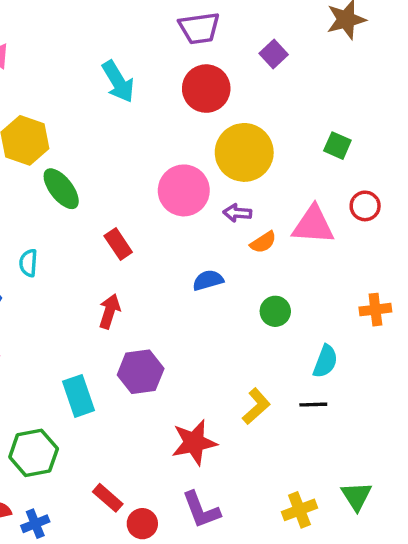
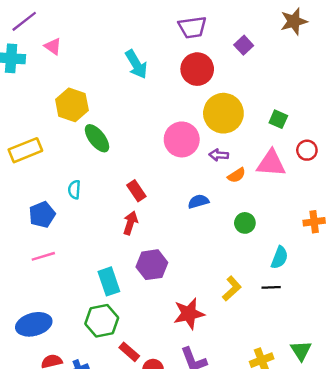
green square: (337, 146) -> (278, 119), moved
red rectangle: (118, 244) -> (136, 191), moved
green hexagon: (34, 453) -> (102, 321), moved

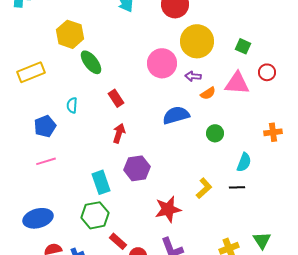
red rectangle: (136, 191) -> (116, 98), moved
blue semicircle: (198, 201) -> (176, 115), size x1.5

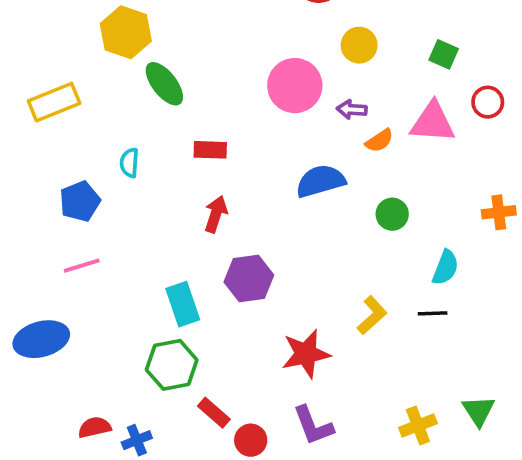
yellow circle: (197, 41) -> (359, 45), size x0.6
red rectangle: (116, 98) -> (210, 150), turned -54
blue ellipse: (38, 218) -> (41, 339), moved

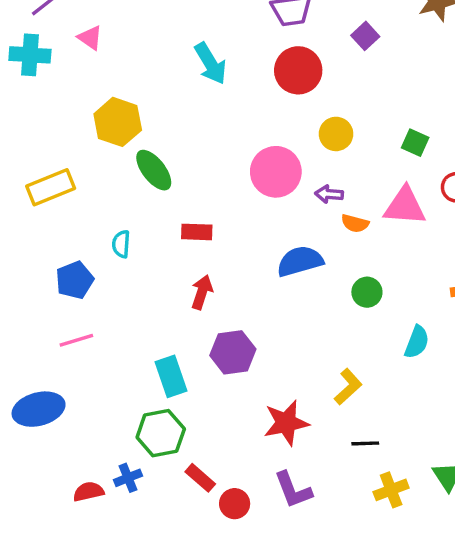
orange semicircle: (379, 141) -> (355, 223), turned 48
black line: (433, 313) -> (365, 443), moved
blue cross: (137, 440) -> (128, 478), moved

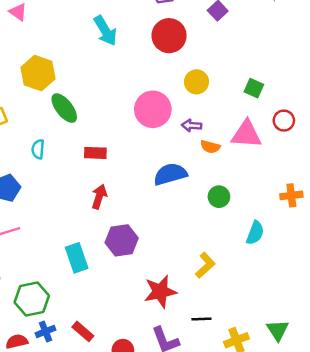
cyan semicircle: (121, 244) -> (38, 149), moved
green hexagon: (161, 433) -> (32, 299), moved
black line: (365, 443) -> (201, 319), moved
red rectangle: (200, 478) -> (83, 331), moved

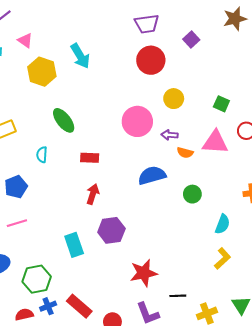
cyan arrow: (105, 31) -> (80, 56), moved
yellow hexagon: (38, 73) -> (42, 72), moved
yellow L-shape: (205, 265) -> (222, 258), moved
red rectangle: (83, 331) -> (79, 306), size x1.4

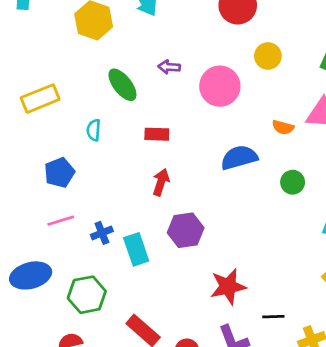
purple arrow: (170, 135) -> (169, 67), moved
blue cross: (48, 306) -> (102, 233), moved

